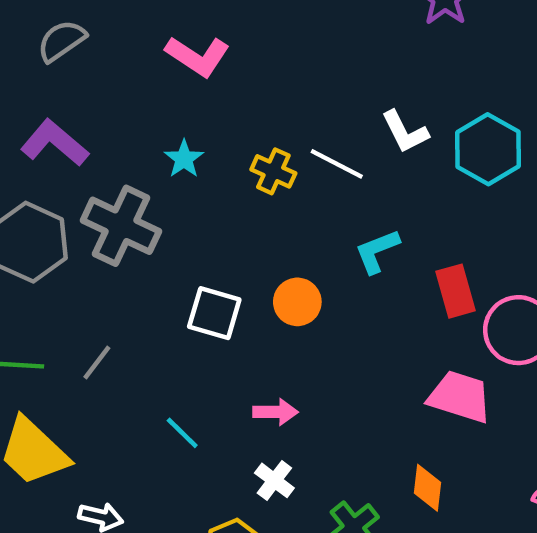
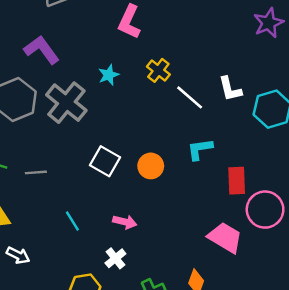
pink L-shape: (198, 56) -> (129, 22), turned 68
yellow cross: (273, 171) -> (158, 70), moved
gray line: (97, 363) -> (36, 172), turned 35

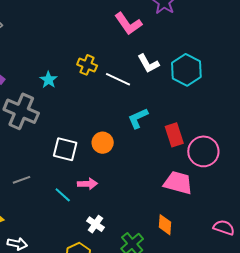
pink L-shape: (129, 22) -> (128, 24), moved, turned -44
gray line: (36, 172) -> (22, 180), moved
cyan line: (72, 221) -> (63, 195), moved
pink arrow: (125, 222) -> (88, 184), moved

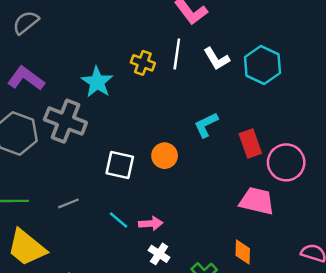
white line: (118, 79) -> (177, 54), moved, turned 75
cyan star: (49, 80) -> (97, 82), size x1.5
pink arrow: (88, 184) -> (151, 224), moved

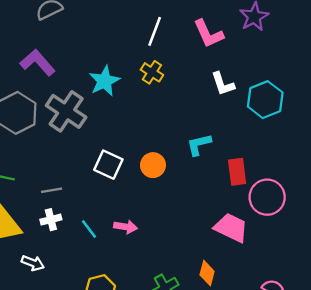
white line: (177, 54) -> (155, 31), moved
cyan line: (118, 220) -> (89, 229), moved
white cross: (159, 254) -> (51, 220), moved, turned 30

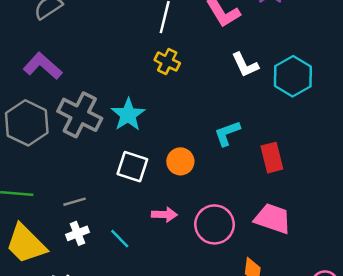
cyan star: (104, 81) -> (128, 115), moved
pink circle: (267, 197) -> (214, 224), moved
pink arrow: (126, 227) -> (164, 215), moved

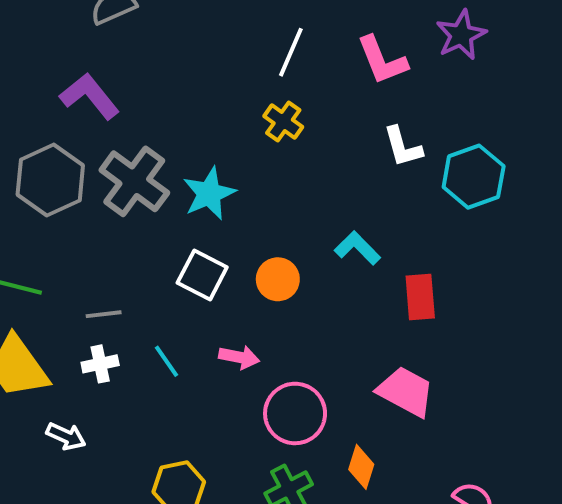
cyan L-shape: (227, 133) -> (357, 248), turned 56
pink circle: (214, 224) -> (295, 413), moved
cyan line: (120, 239) -> (167, 361), moved

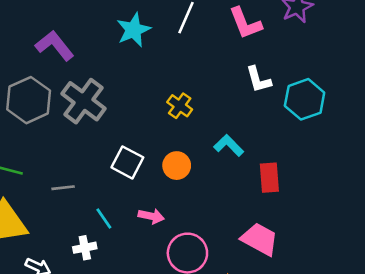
yellow cross: (283, 122) -> (180, 106), moved
cyan star: (209, 194) -> (134, 30), moved
white cross: (100, 364) -> (85, 248), moved

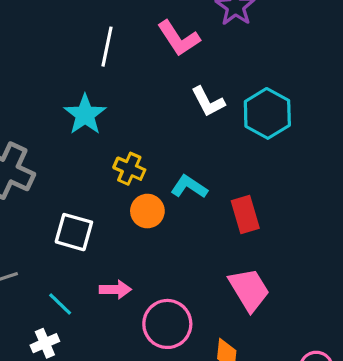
cyan star: (134, 30) -> (85, 115), moved
yellow cross: (180, 106) -> (129, 169), moved
orange circle: (177, 166) -> (147, 211), moved
pink trapezoid: (260, 239) -> (249, 290), turned 42

